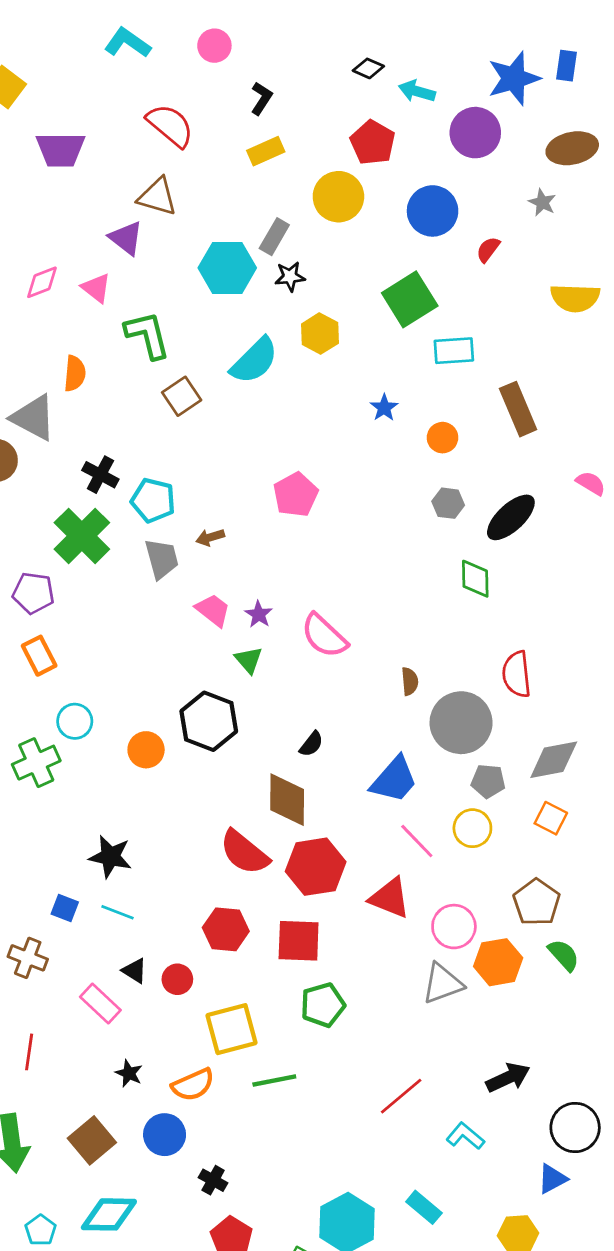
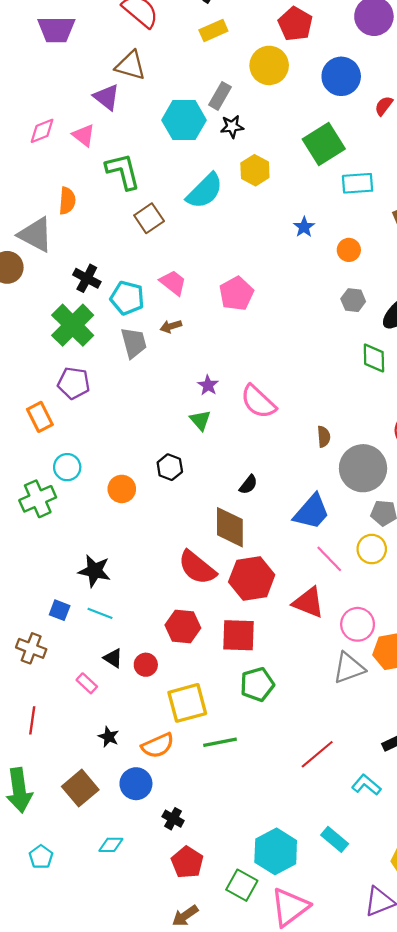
purple pentagon: (33, 593) -> (74, 383), moved
pink trapezoid: (213, 610) -> (173, 283), moved
black hexagon: (209, 721) -> (170, 467), size x0.6
pink rectangle: (100, 1003) -> (87, 683), size x0.7
cyan diamond: (109, 1214) -> (111, 845), moved, size x0.6

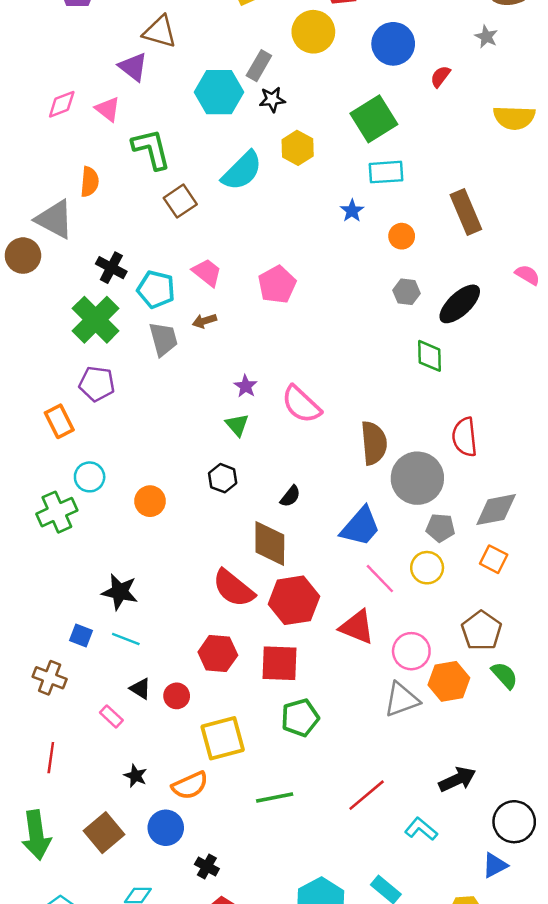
cyan rectangle: (358, 183) -> (386, 172), moved
brown semicircle: (324, 437) -> (374, 443), size x1.8
black hexagon: (170, 467) -> (223, 478), moved
green line: (220, 742) -> (275, 798), moved

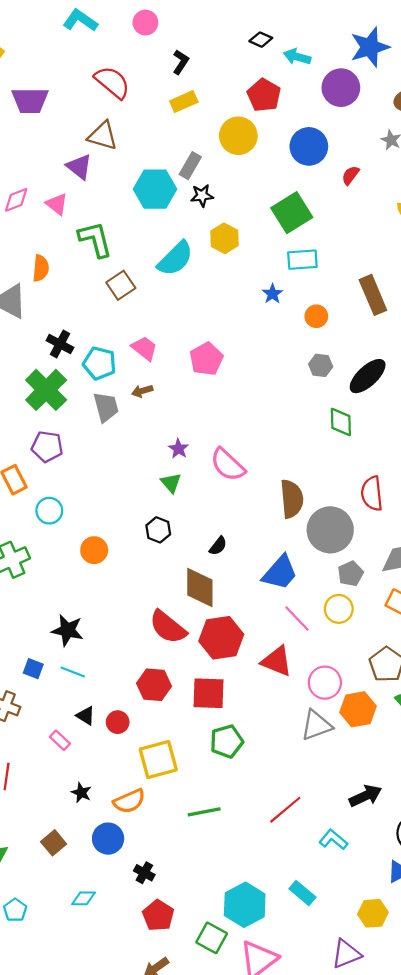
cyan circle: (90, 477) -> (49, 511), moved
gray pentagon: (440, 528) -> (350, 574), turned -30
brown square: (104, 833) -> (54, 843), size x0.7

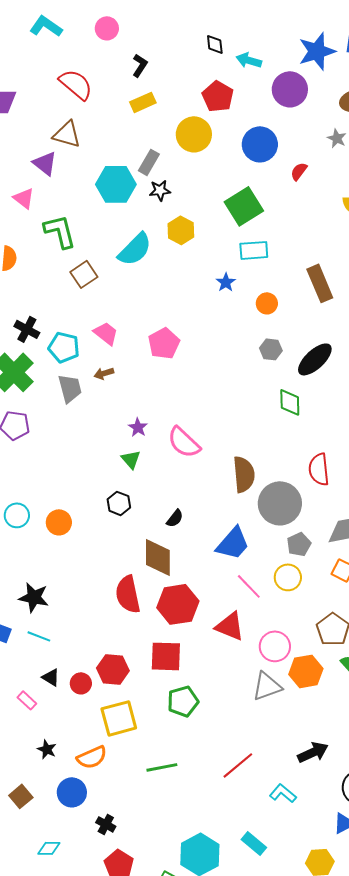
black diamond: (261, 40) -> (215, 44), turned 60
cyan circle: (49, 511) -> (17, 515), moved
red semicircle: (168, 627) -> (128, 594), turned 39
red hexagon: (154, 685) -> (113, 669), moved

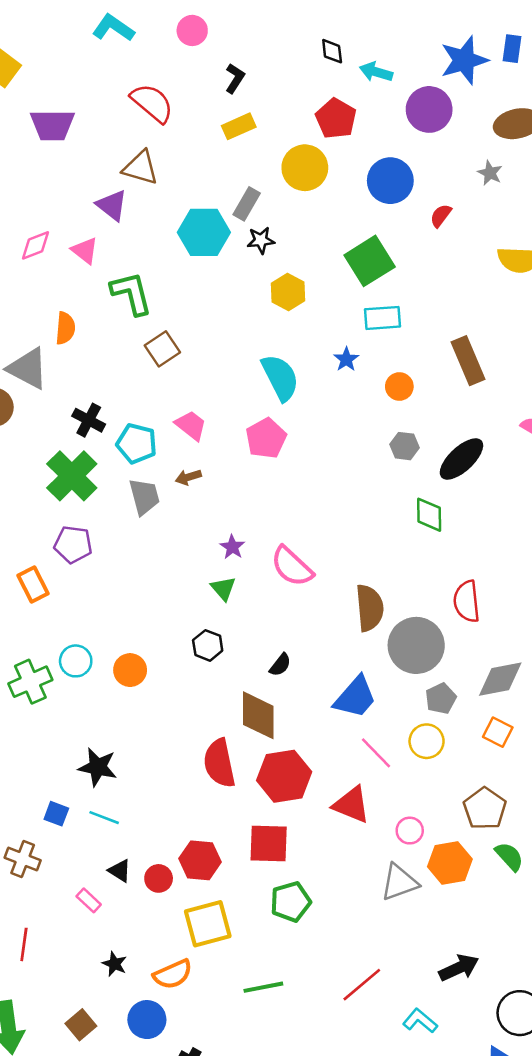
cyan semicircle: (135, 249) -> (280, 377), moved, turned -72
pink circle: (275, 646) -> (410, 831), size x0.7

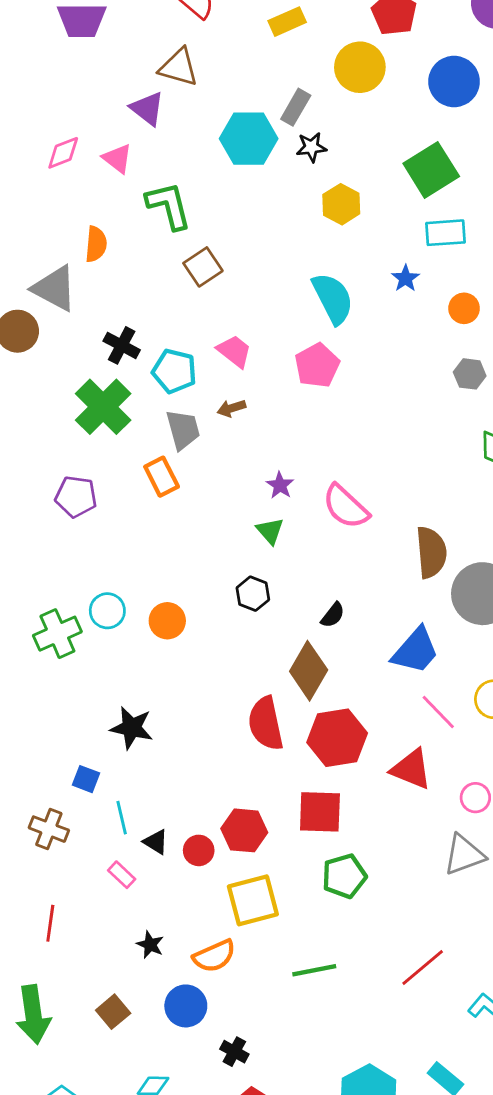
purple pentagon: (73, 544) -> (76, 497), moved
orange rectangle: (33, 585) -> (162, 477), moved
brown diamond: (258, 715) -> (309, 671), turned 30
cyan line: (104, 818) -> (122, 818), moved, turned 56

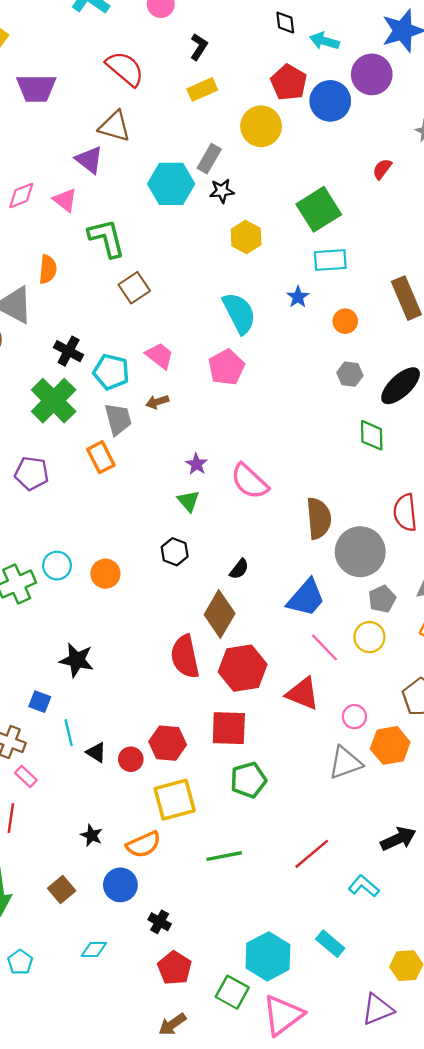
blue circle: (454, 82) -> (330, 101), moved
pink rectangle: (122, 875) -> (26, 777), moved

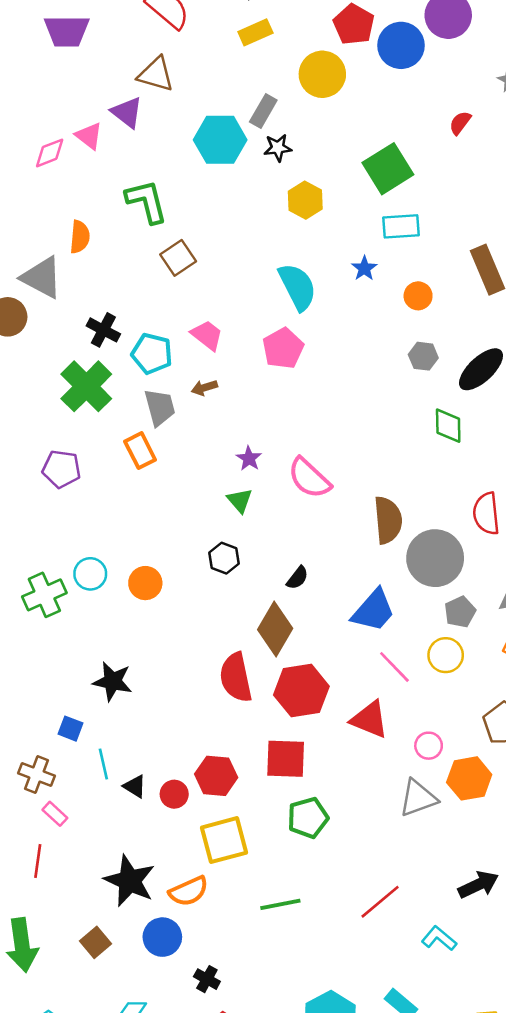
pink triangle: (65, 200) -> (89, 136), moved
black star: (92, 835) -> (130, 881), size x2.0

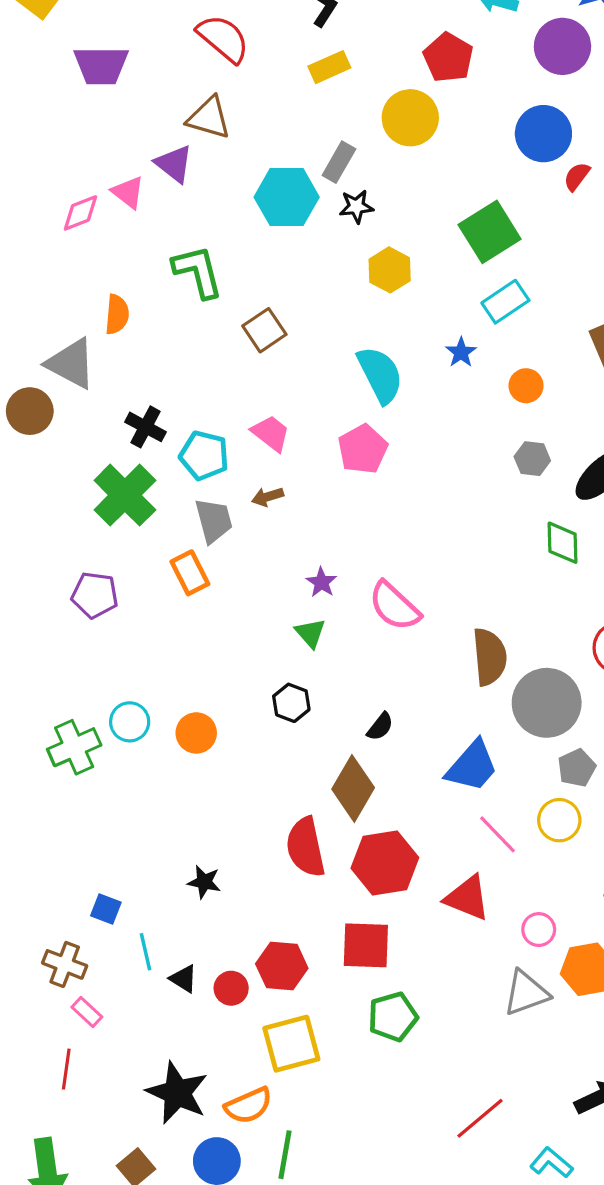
blue circle: (401, 45) -> (543, 134), moved
cyan rectangle: (401, 226) -> (505, 302), turned -30
brown square: (178, 258) -> (264, 330), moved
black star: (113, 681) -> (204, 882), moved, size x0.7
green line: (280, 904) -> (285, 1155), moved, turned -69

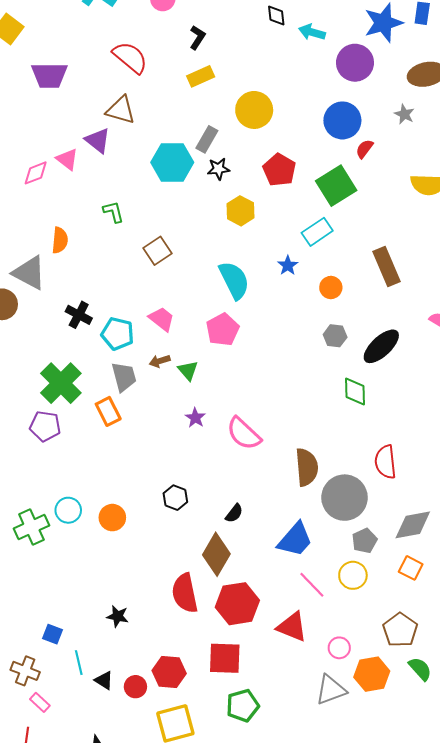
red pentagon: (448, 58) -> (279, 170), moved
green square: (490, 232) -> (336, 186), moved
green L-shape: (198, 272) -> (113, 212), size x0.6
green cross: (125, 495) -> (61, 383), moved
green triangle: (310, 633) -> (188, 370), moved

